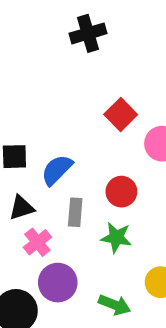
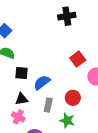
pink cross: (37, 242) -> (18, 117), moved, turned -32

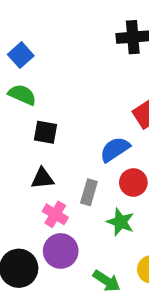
blue semicircle: (42, 83) -> (115, 149), moved
pink cross: (18, 117) -> (55, 214), moved

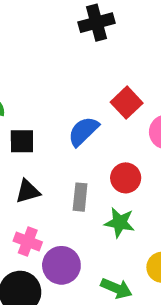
blue semicircle: (115, 149) -> (83, 131), moved
pink cross: (55, 214) -> (28, 242), moved

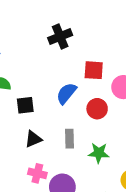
black cross: (97, 23) -> (60, 36), moved
red square: (127, 103) -> (94, 70), turned -36
red circle: (126, 178) -> (97, 109), moved

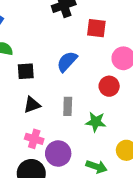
red square: (94, 70) -> (96, 28), moved
red circle: (97, 109) -> (109, 86), moved

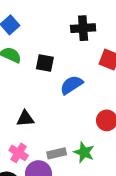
black square: (26, 71) -> (45, 63), moved
gray rectangle: (68, 106) -> (57, 153), moved, turned 60

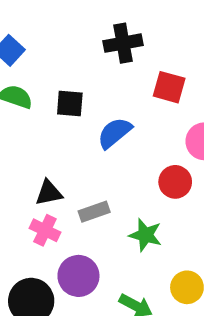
pink cross: (19, 153) -> (45, 230), moved
gray rectangle: (57, 153) -> (94, 212), moved

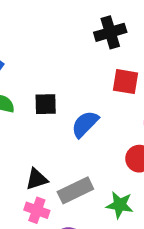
black cross: (123, 43) -> (110, 32), moved
gray rectangle: (94, 212) -> (75, 190), size x1.4

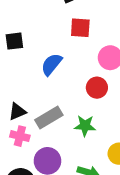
black square: (46, 104) -> (14, 41), moved

